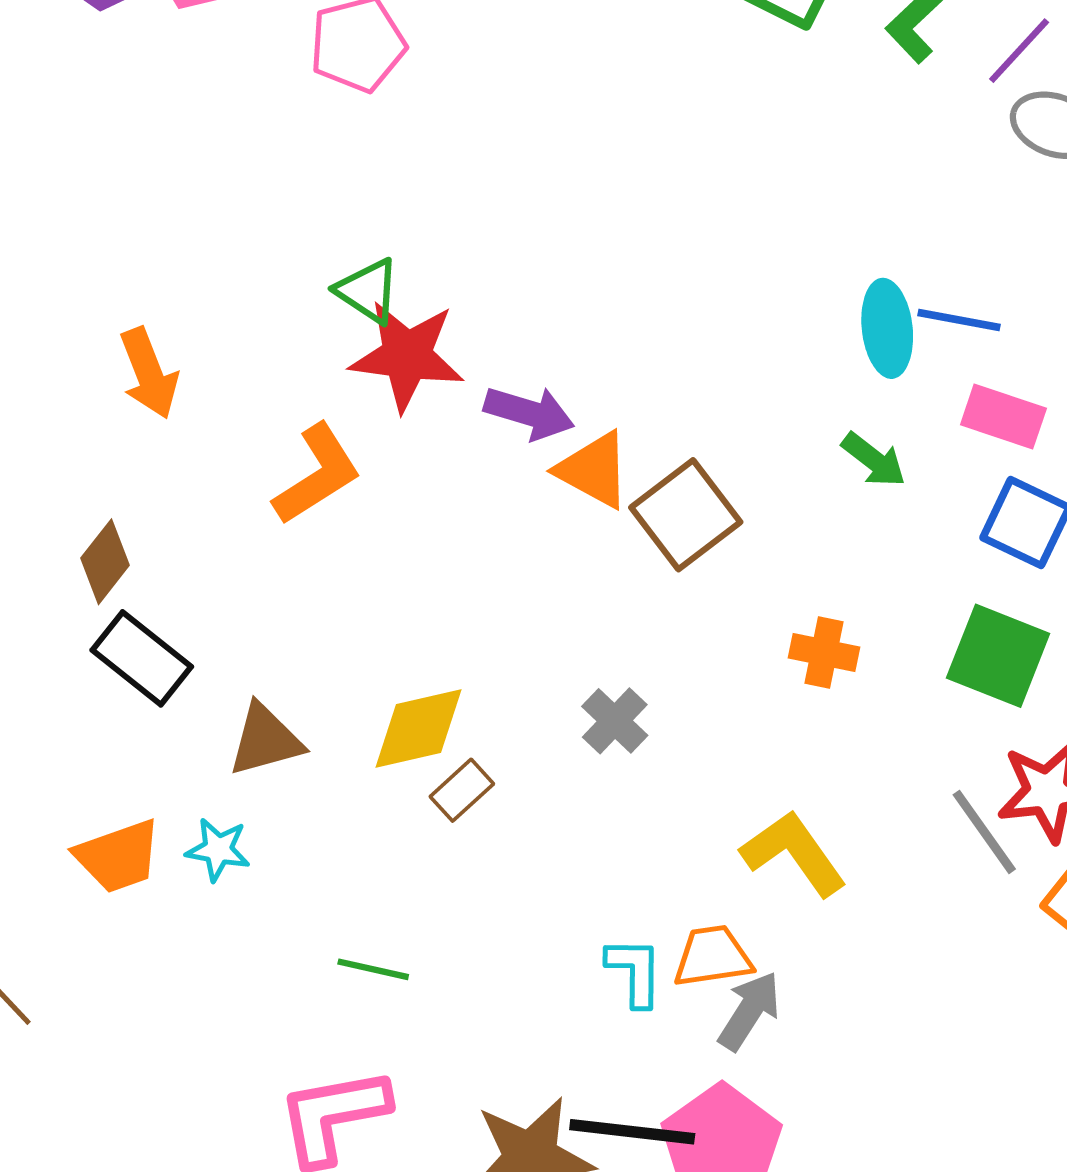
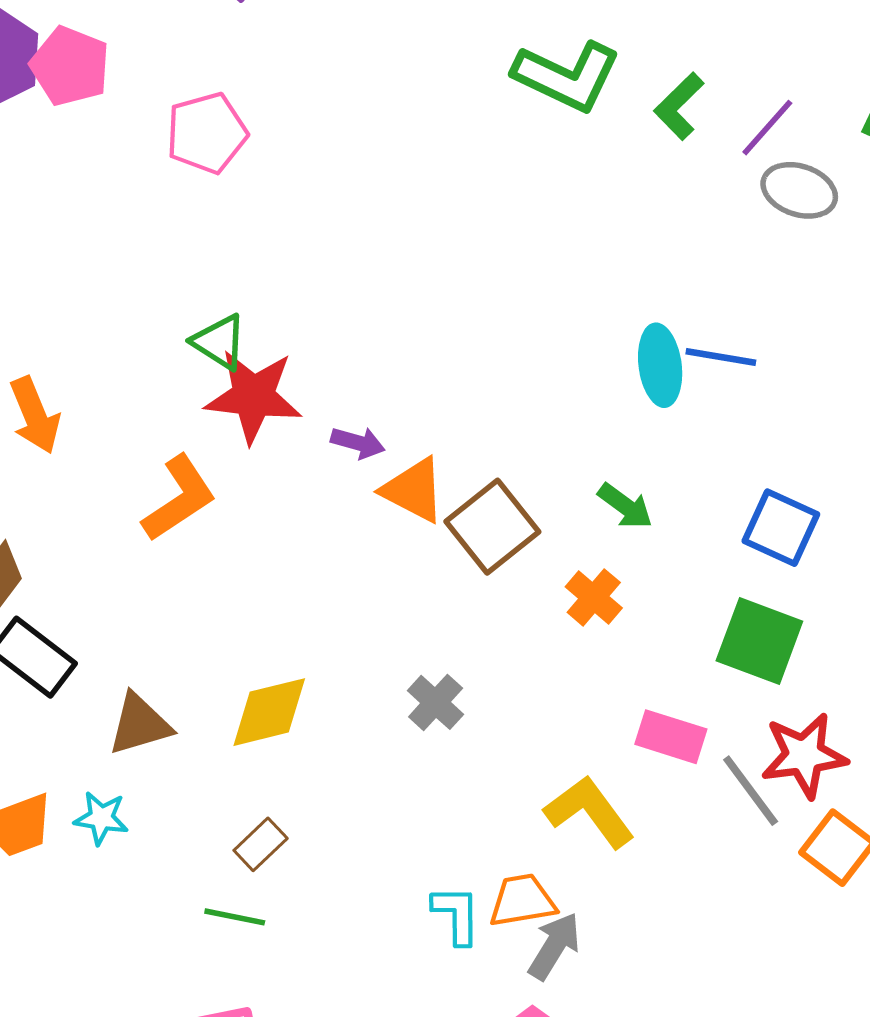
purple arrow: (529, 413) -> (358, 443), size x0.7
pink rectangle: (1003, 417) -> (671, 737), moved
green arrow: (874, 460) -> (625, 506), moved
orange cross: (824, 652) -> (594, 597), moved, turned 30
brown rectangle: (462, 790) -> (261, 844), moved

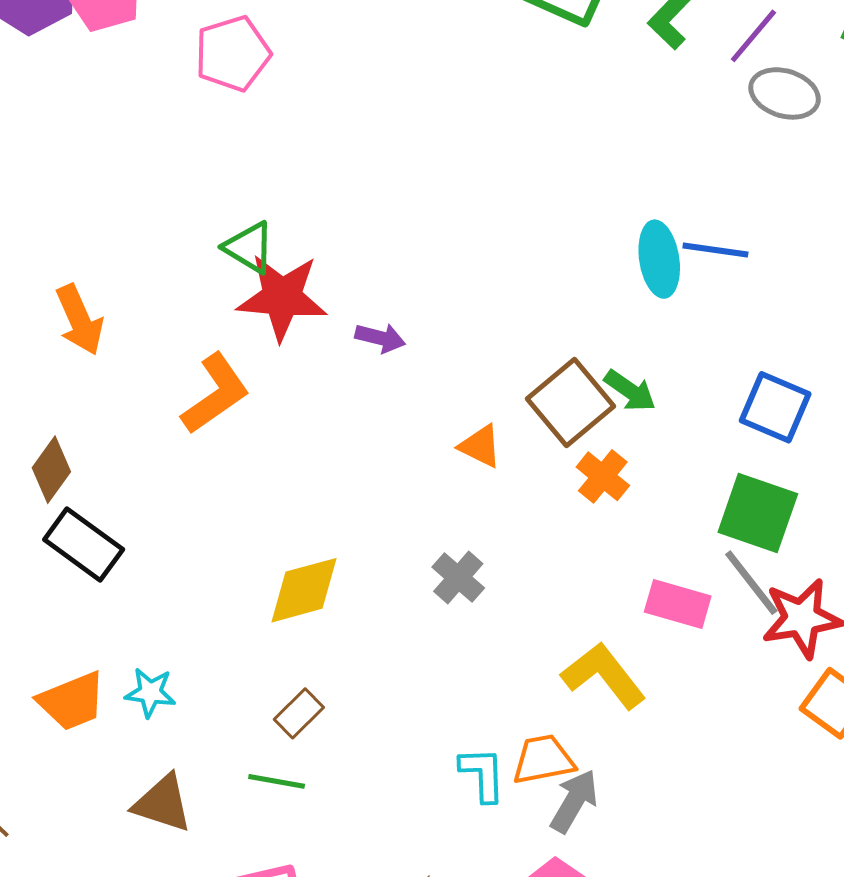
orange triangle: (414, 490) -> (480, 446), moved, size x0.7
brown square: (492, 527) -> (570, 402), moved
brown triangle: (140, 724) -> (163, 803), moved, turned 36
gray line: (751, 791) -> (751, 583), moved

